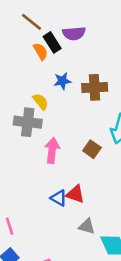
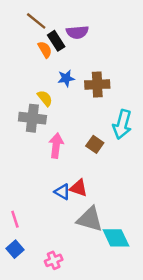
gray triangle: (87, 226) -> (90, 219), size x1.6

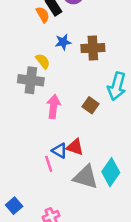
pink line: (15, 219) -> (49, 164), moved
cyan diamond: (116, 238) -> (111, 172), moved, turned 60

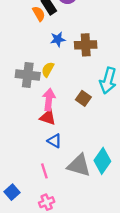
yellow semicircle: (43, 61) -> (48, 69), moved, turned -112
red triangle: (75, 147) -> (48, 117), moved
pink line: (49, 164) -> (44, 171), moved

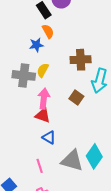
orange semicircle: (39, 14) -> (48, 31), moved
blue star: (58, 39) -> (36, 45), moved
brown cross: (86, 45) -> (81, 60), moved

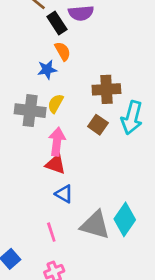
brown square: (76, 98) -> (98, 125), moved

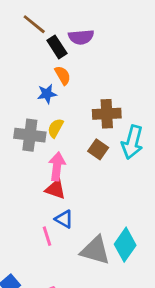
pink line: (51, 232) -> (47, 236), moved

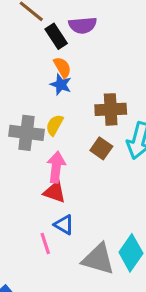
blue star: (47, 94) -> (61, 85), moved, turned 30

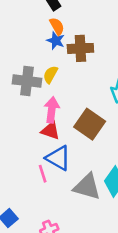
brown cross: (111, 109) -> (80, 48), moved
brown square: (101, 148) -> (90, 124), moved, size x1.6
blue triangle: (64, 225) -> (58, 158), size x1.5

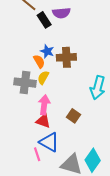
orange semicircle: (57, 26) -> (39, 61), moved
brown square: (90, 124) -> (73, 116), size x0.6

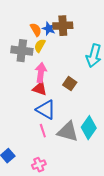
blue star: (47, 51) -> (49, 29), moved
pink line: (37, 154) -> (43, 131), moved

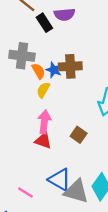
gray cross: (22, 51) -> (22, 56), moved
blue triangle: (46, 110) -> (60, 180), moved
pink line: (43, 131) -> (26, 193), moved, turned -40

